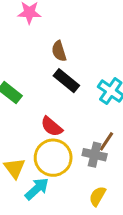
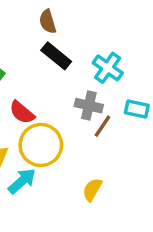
red semicircle: (52, 127) -> (22, 112), moved
gray cross: (95, 155) -> (89, 106), moved

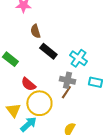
brown semicircle: (48, 22) -> (35, 31), moved
brown line: (103, 126) -> (66, 92), moved

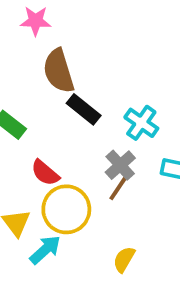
brown semicircle: (35, 31) -> (59, 71), size x1.6
gray cross: (67, 80) -> (120, 165), turned 35

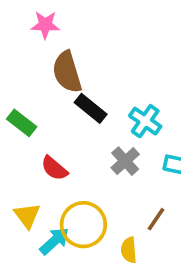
brown line: (118, 188) -> (156, 219), moved
yellow circle: (66, 209) -> (83, 225), moved
yellow semicircle: (124, 259) -> (129, 250), turned -35

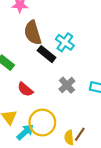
cyan cross: (145, 121) -> (65, 42), moved
brown line: (156, 219) -> (80, 134), moved

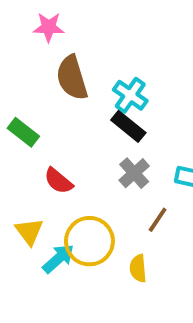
black rectangle: (47, 54) -> (128, 126), moved
brown line: (80, 134) -> (158, 220), moved

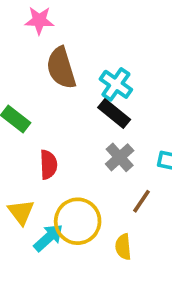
red semicircle: (58, 181) -> (48, 165), turned -132

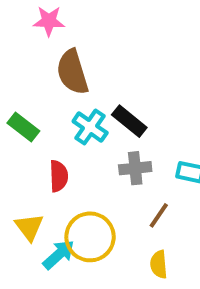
cyan cross: (116, 84) -> (90, 127), moved
gray cross: (120, 157) -> (135, 168), turned 36
yellow semicircle: (123, 247) -> (159, 264), moved

